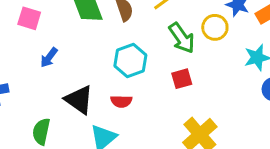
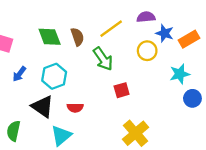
green arrow: (182, 38) -> (103, 59), moved
cyan hexagon: (130, 61) -> (54, 76), moved

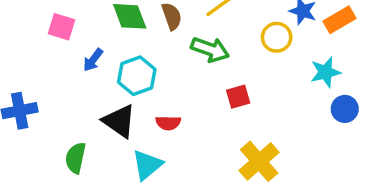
green arrow: (103, 59) -> (210, 49), turned -35
blue arrow: (19, 74) -> (93, 60), moved

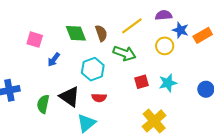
cyan star: (326, 72) -> (168, 83), moved
cyan hexagon: (137, 76) -> (93, 69), moved
green semicircle: (76, 158) -> (43, 104), moved

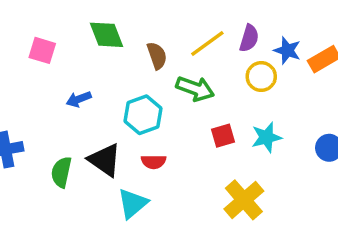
purple semicircle: (164, 15) -> (249, 38), moved, turned 112
green diamond: (76, 33) -> (107, 35), moved
pink square: (35, 40) -> (42, 50), moved
blue arrow: (54, 60) -> (79, 99), turned 32

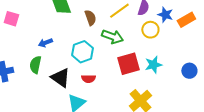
pink square: (42, 50) -> (11, 19), moved
red square: (223, 136) -> (128, 64), size x1.6
green semicircle: (61, 172) -> (35, 65), moved

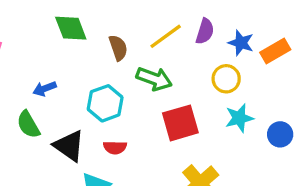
yellow circle: (150, 30) -> (226, 79), moved
green semicircle: (35, 65) -> (28, 125), turned -42
cyan star: (153, 65) -> (239, 118), moved

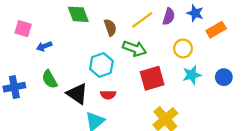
blue star: (241, 43) -> (195, 13), moved
blue arrow: (45, 89) -> (44, 46), moved
blue circle: (280, 134) -> (224, 77), moved

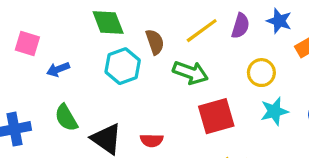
cyan hexagon: (101, 65) -> (123, 66), moved

